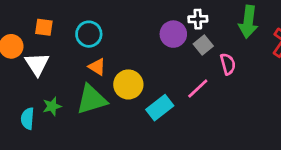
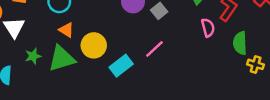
pink semicircle: (228, 64) -> (208, 28), moved
green star: (52, 106) -> (33, 56), moved

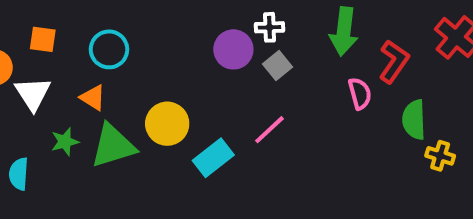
orange triangle: (66, 30) -> (93, 98), moved

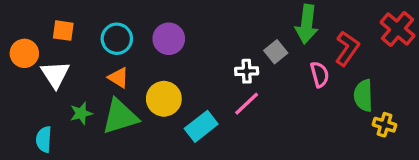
white cross: (270, 27) -> (247, 71), moved
purple circle: (233, 49) -> (169, 39), moved
gray square: (278, 65) -> (276, 52), moved
orange triangle: (93, 98) -> (118, 78), moved

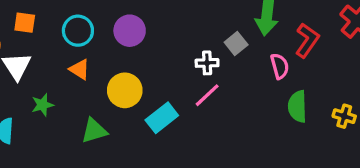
green semicircle: (363, 96) -> (297, 106), moved
green triangle: (120, 117) -> (94, 131), moved, size x0.7

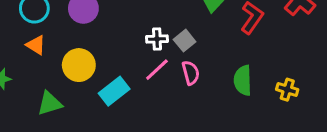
gray square: (236, 44) -> (185, 41), moved
pink semicircle: (280, 66) -> (191, 73), moved

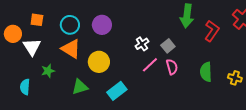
white cross: (157, 39) -> (142, 44), moved, turned -32
orange triangle: (36, 45) -> (71, 49), size x1.5
cyan rectangle: (114, 91) -> (117, 91), moved

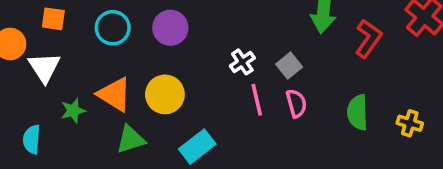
orange triangle: (71, 49) -> (114, 94), moved
pink line: (150, 65) -> (257, 100), turned -60

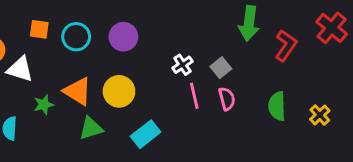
orange square: (53, 19) -> (39, 29), moved
white triangle: (44, 67) -> (20, 69), turned -40
yellow cross: (410, 123) -> (320, 115), turned 30

